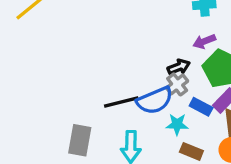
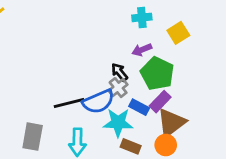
black arrow: (179, 67) -> (119, 72), turned -108
cyan star: (177, 124) -> (118, 123), size x1.5

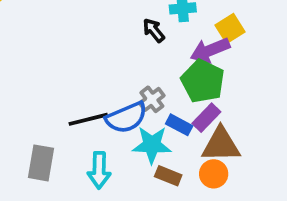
purple arrow: (142, 50) -> (210, 50), moved, size x1.5
black arrow: (119, 72) -> (154, 30), moved
brown triangle: (171, 123) -> (221, 145), turned 36

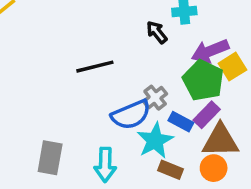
yellow square: (230, 28) -> (232, 67), moved
black line: (88, 119) -> (95, 67), moved
cyan star: (152, 145) -> (155, 141), turned -30

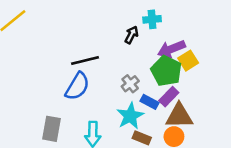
black arrow: (157, 32) -> (131, 35), turned 66
blue semicircle: (131, 115) -> (77, 86), moved, turned -36

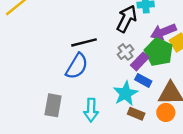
black arrow: (131, 35) -> (127, 19), size x1.6
gray cross: (130, 84) -> (125, 52), moved
purple rectangle: (169, 97) -> (140, 61), moved

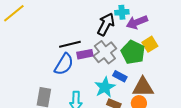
purple arrow: (163, 32) -> (137, 22), moved
gray cross: (125, 52) -> (105, 52), size x1.6
purple rectangle: (140, 61) -> (85, 54), moved, turned 35

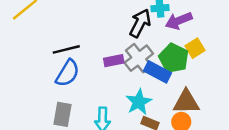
black line: (70, 44) -> (66, 49), moved
blue semicircle: (64, 64) -> (68, 73), moved
blue rectangle: (120, 76) -> (158, 72), moved, size x1.5

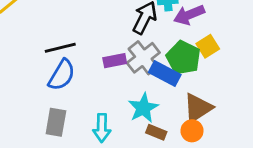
brown triangle: (186, 102) -> (198, 108), turned -32

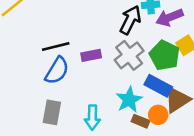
purple rectangle: (115, 61) -> (91, 55), moved
blue rectangle: (165, 74) -> (158, 86), moved
orange circle: (192, 131) -> (158, 115), moved

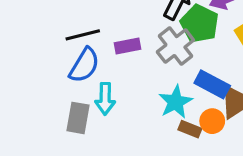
green pentagon: (164, 55) -> (199, 24), moved
cyan arrow: (92, 117) -> (105, 99), moved

